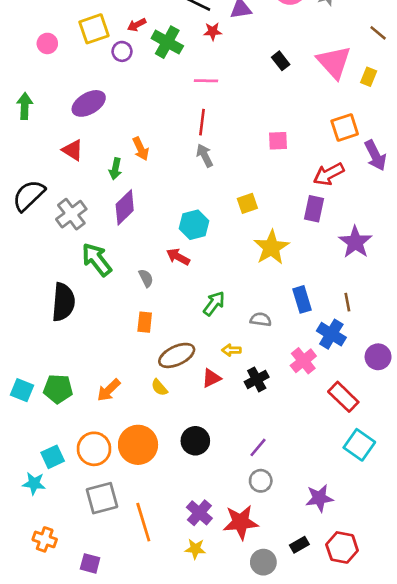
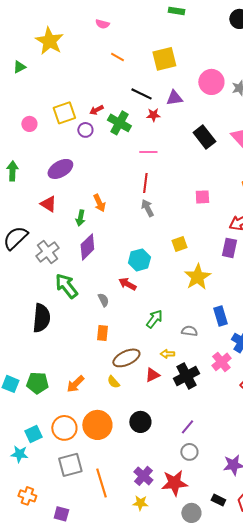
black rectangle: (281, 61) -> (204, 137), size x1.6
black cross: (257, 379) -> (186, 376), size x1.4
black rectangle: (299, 545) -> (218, 500), turned 56

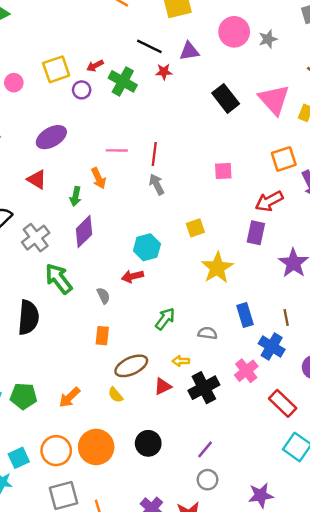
pink line: (148, 152) -> (117, 150), moved
red arrow: (127, 284) -> (132, 276), turned -42

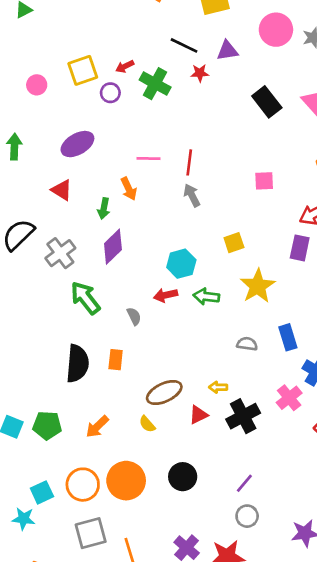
black semicircle: (28, 317) -> (77, 364), moved
green arrow: (165, 319) -> (206, 297), moved, turned -120
gray semicircle: (207, 333) -> (247, 344), moved
orange rectangle: (102, 336) -> (116, 360), moved

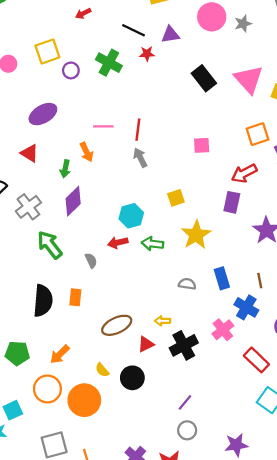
red arrow: (125, 66) -> (83, 13), moved
yellow semicircle: (147, 424) -> (102, 370), moved
black circle: (183, 477) -> (132, 378), moved
orange circle: (83, 485) -> (47, 389), moved

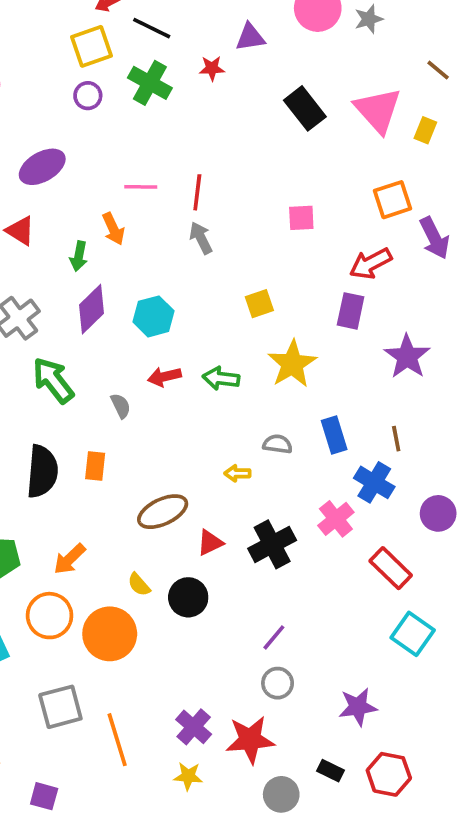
black line: (133, 30) -> (152, 28), moved
yellow square: (47, 51) -> (91, 46), moved
cyan hexagon: (131, 216) -> (154, 316), moved
yellow arrow: (163, 321) -> (237, 473), moved

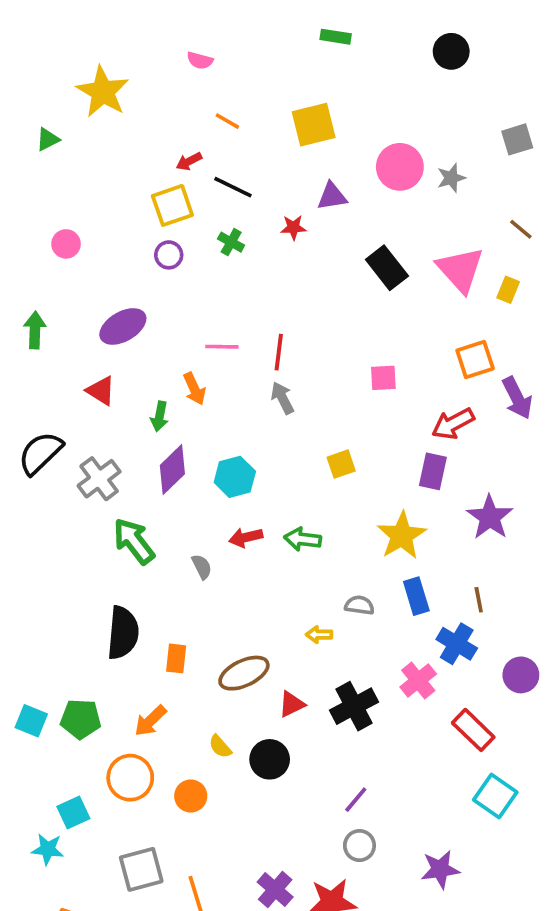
green cross: (150, 83) -> (231, 242), size x0.6
yellow star: (292, 364) -> (402, 536), moved
orange rectangle: (95, 466) -> (176, 658), moved
orange circle: (110, 634) -> (191, 796), size x0.6

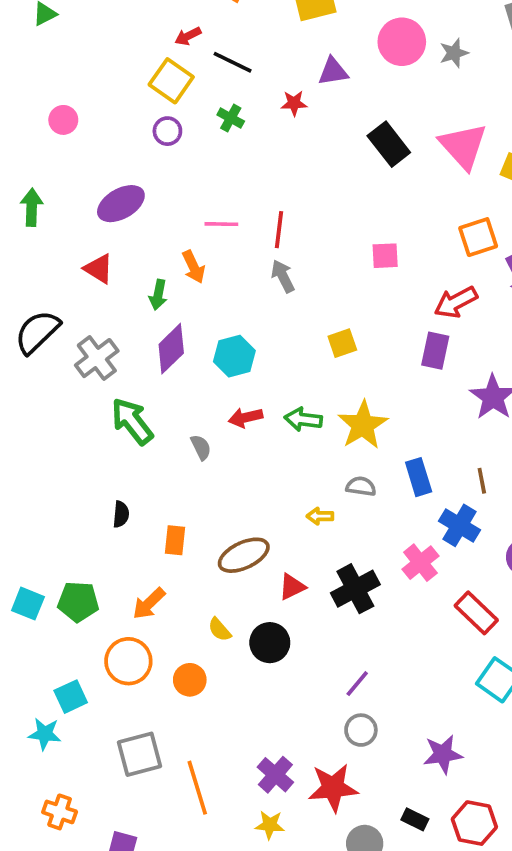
yellow square: (172, 205) -> (171, 81), turned -36
yellow star: (402, 536) -> (363, 425), moved
black semicircle: (123, 633) -> (121, 514), size x0.5

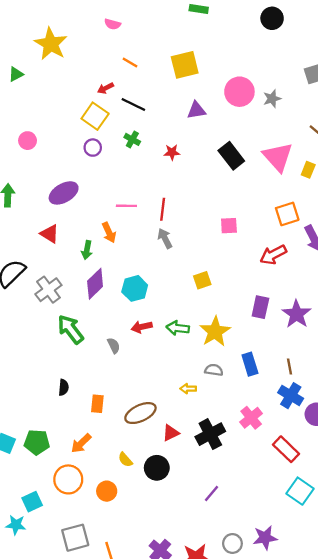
red star: (294, 103) -> (172, 152), moved
purple rectangle: (435, 351) -> (260, 307), moved
blue cross: (460, 525) -> (291, 396), moved
gray circle: (361, 730) -> (232, 543), moved

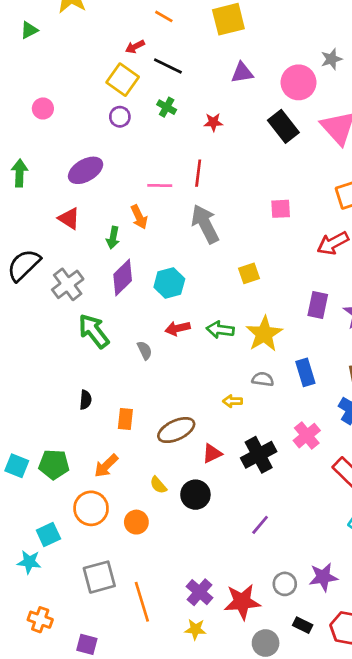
pink circle: (239, 92) -> (299, 82), moved
red line: (163, 209) -> (198, 173), moved
gray arrow: (165, 238) -> (205, 224), size x1.6

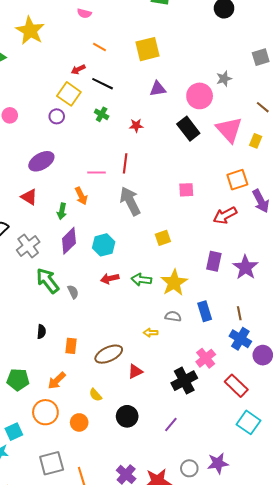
purple circle: (120, 117) -> (57, 116), moved
gray semicircle: (145, 350) -> (73, 292), moved
black cross: (259, 455) -> (184, 381), moved
black circle: (195, 495) -> (127, 416), moved

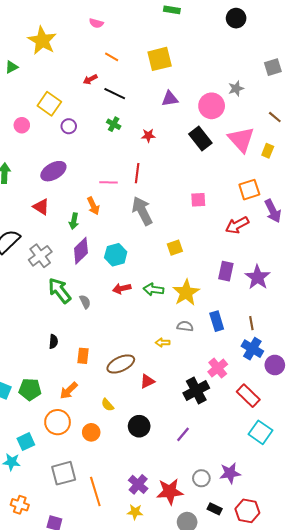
yellow square: (69, 94) -> (49, 104), moved

